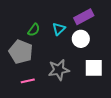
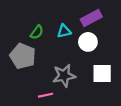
cyan triangle: (59, 29) -> (64, 31), turned 32
pink line: (28, 81) -> (46, 95), moved

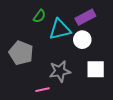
cyan triangle: (64, 31) -> (60, 29), size x1.6
green semicircle: (37, 32) -> (39, 16), moved

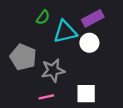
white square: (96, 69) -> (86, 94), moved
gray star: (60, 71) -> (53, 70), moved

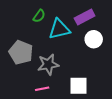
white circle: (89, 43) -> (94, 39), moved

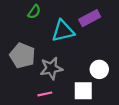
green semicircle: (39, 16) -> (34, 12), moved
white circle: (94, 39) -> (99, 69), moved

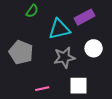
gray star: (51, 68) -> (64, 57), moved
white circle: (99, 69) -> (94, 48), moved

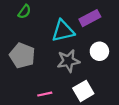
green semicircle: (32, 11) -> (24, 12), moved
white square: (78, 86) -> (83, 91), turned -30

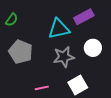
green semicircle: (24, 12) -> (12, 20), moved

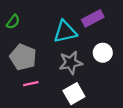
white square: (78, 85) -> (74, 94), moved
pink line: (42, 88) -> (31, 84), moved

